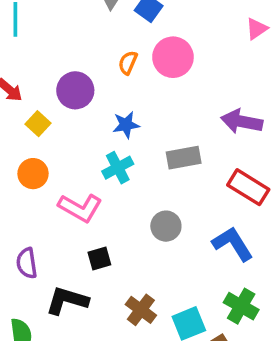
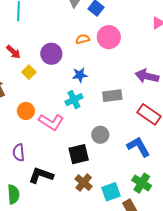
orange semicircle: (128, 63) -> (83, 39), turned 48
orange circle: (33, 174) -> (26, 111), moved
black square: (99, 258) -> (79, 154), moved, size x1.5

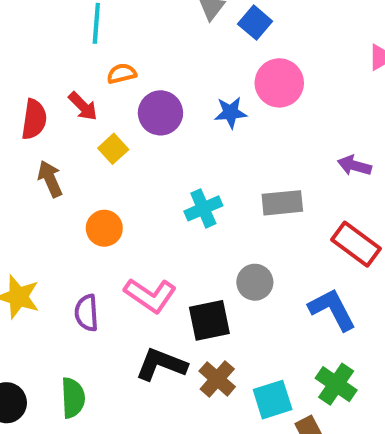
orange semicircle: (83, 39) -> (122, 74), moved
blue star: (80, 75) -> (231, 113), moved
purple arrow: (147, 76) -> (355, 166), size x0.7
pink L-shape: (51, 122) -> (150, 295), moved
black L-shape: (41, 175) -> (161, 364), moved

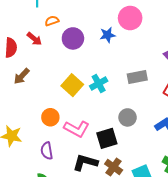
yellow square: (113, 149) -> (72, 85), moved, size x1.5
brown arrow: (50, 179) -> (22, 76), turned -108
orange circle: (104, 228) -> (50, 117), moved
purple semicircle: (87, 313) -> (47, 151), moved

